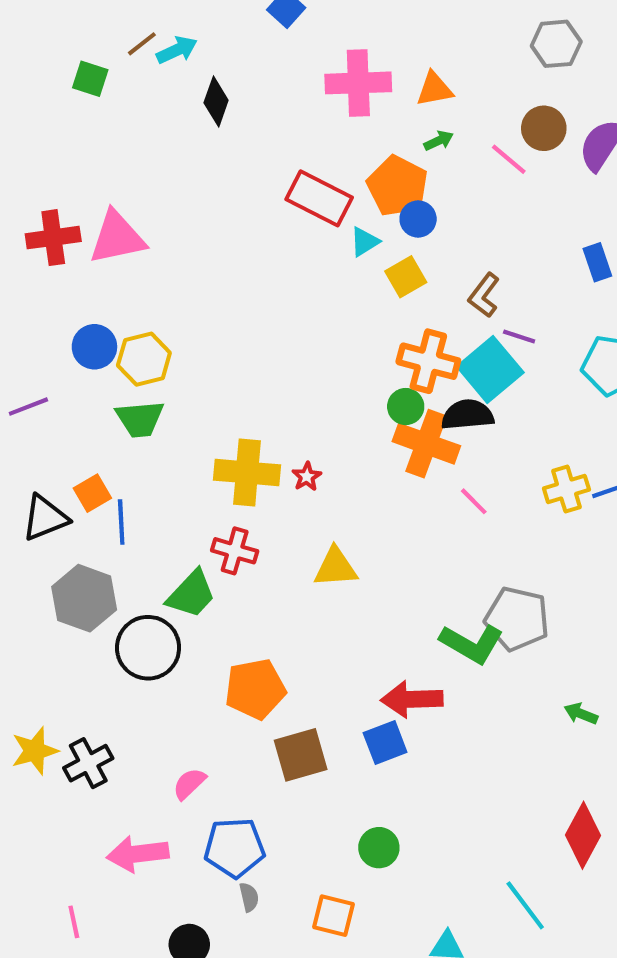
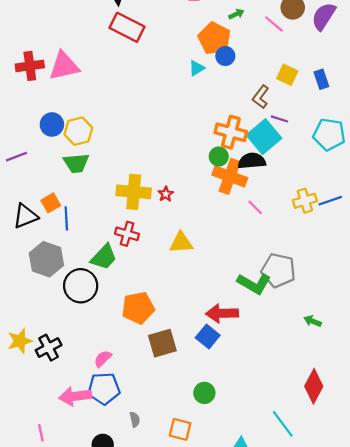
red rectangle: (319, 198) -> (127, 27), moved
yellow square: (406, 277) -> (287, 75), moved, turned -35
blue square: (385, 743) -> (208, 337), turned -30
blue pentagon: (235, 848) -> (104, 388), moved

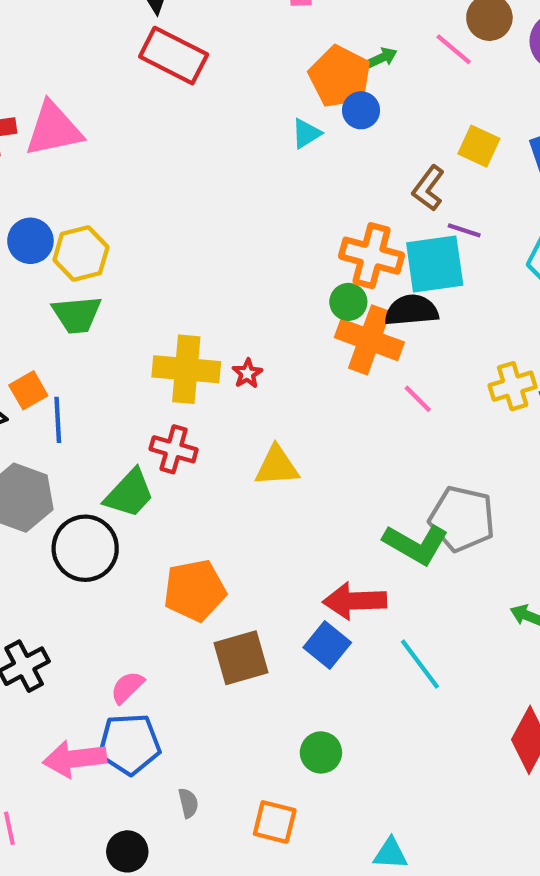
green arrow: (236, 14) -> (382, 58), moved
cyan square: (264, 137) -> (435, 264), turned 32
cyan line: (283, 424) -> (420, 664), moved

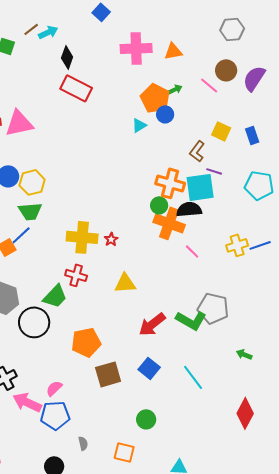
blue line: (58, 420) -> (21, 235), moved, turned 50
red arrow: (355, 601) -> (152, 324), moved, turned -36
pink arrow: (75, 759) -> (27, 402), moved, turned 32

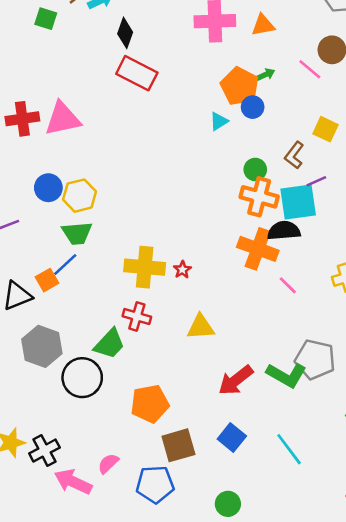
purple line: (214, 171) -> (316, 181), turned -42
green circle: (159, 205) -> (255, 170), moved
blue pentagon: (55, 415) -> (155, 484), moved

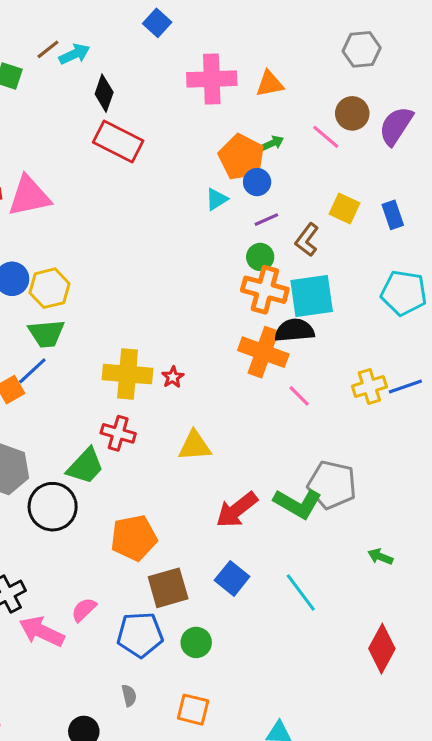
purple line: (316, 181) -> (266, 220), moved
green circle: (228, 504) -> (196, 642), moved

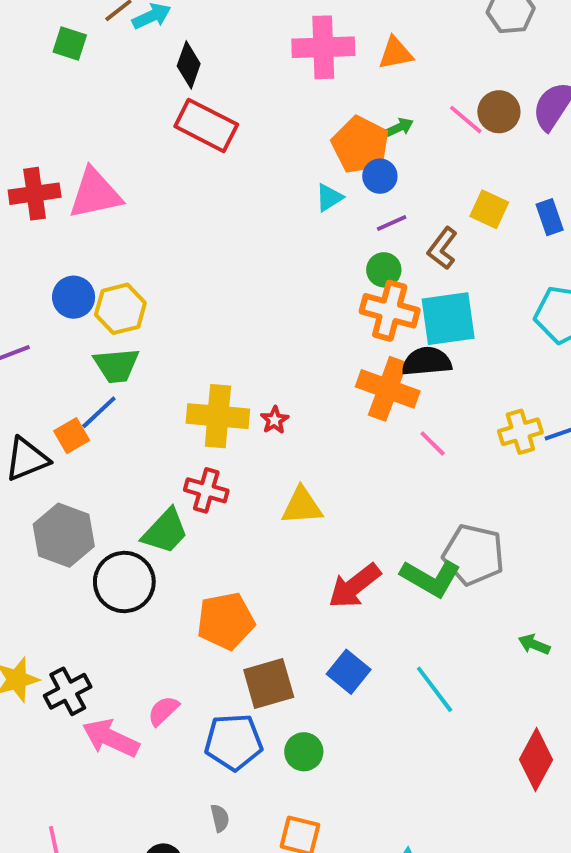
brown circle: (352, 113) -> (499, 112), moved

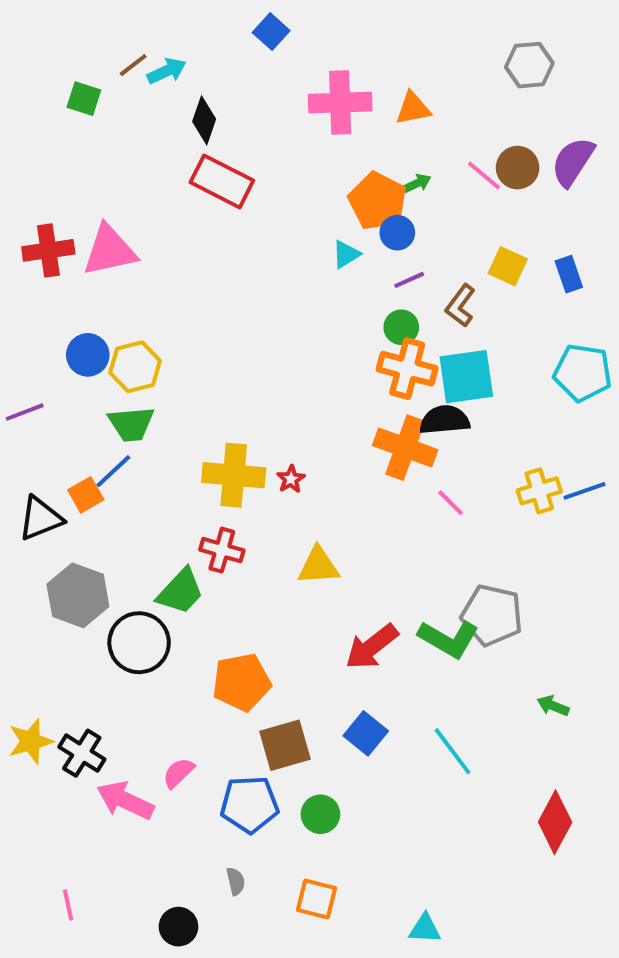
black cross: (68, 691) -> (82, 753), turned -30

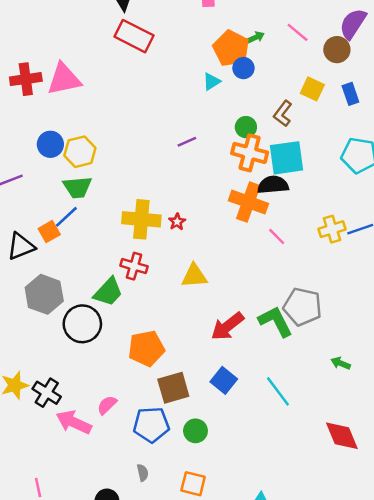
brown circle: (518, 168) -> (337, 50), moved
purple line: (409, 280) -> (187, 142), moved
green L-shape: (449, 639) -> (275, 321), turned -147
red diamond: (555, 822) -> (342, 436), turned -51

